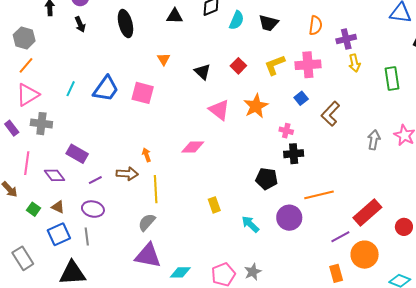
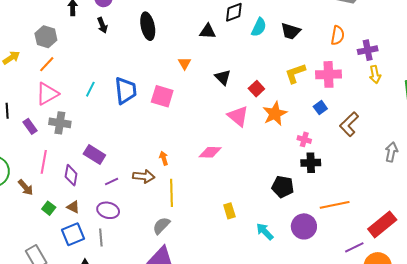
black triangle: (175, 16) -> (208, 31), moved
red square: (238, 66) -> (256, 89), moved
blue trapezoid: (106, 89) -> (126, 91), turned -44
purple diamond: (55, 175) -> (71, 175), turned 45

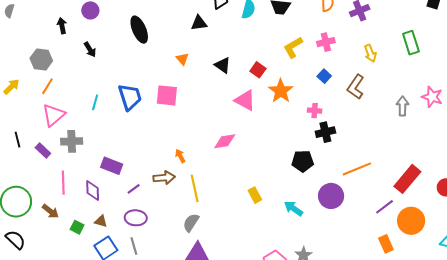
black arrow: (102, 25) -> (90, 50), moved
pink cross: (328, 74) -> (326, 42), size x0.7
yellow arrow: (375, 75) -> (370, 53), moved

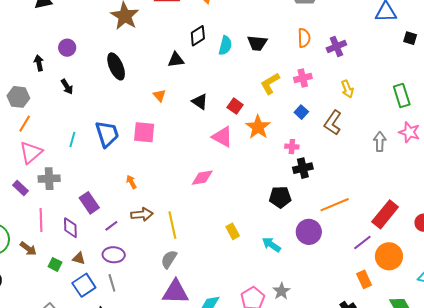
green rectangle: (411, 43) -> (402, 96), moved
orange arrow: (180, 156) -> (131, 182), moved
purple rectangle: (112, 166) -> (89, 203), turned 35

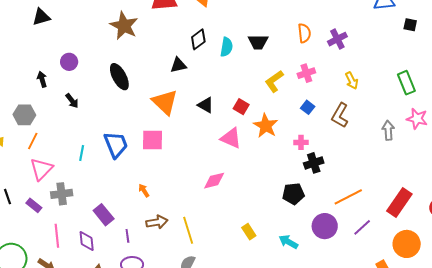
orange triangle: (159, 96) -> (165, 102), size x2.0
purple line: (111, 226) -> (127, 236), turned -56
purple line: (362, 242) -> (362, 227), moved

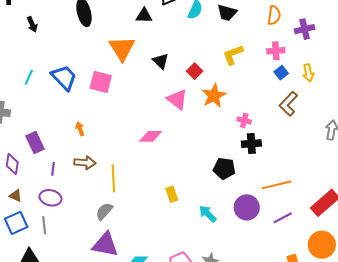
pink cross: (306, 73) -> (276, 51), moved
blue square: (308, 107) -> (281, 73), moved
blue trapezoid: (116, 145) -> (64, 78), turned -36

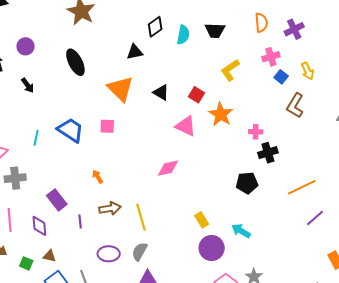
pink square: (101, 82) -> (107, 126), size x0.7
purple ellipse: (50, 198) -> (109, 254), moved
purple circle: (247, 207) -> (212, 248), moved

